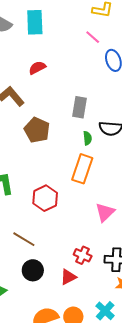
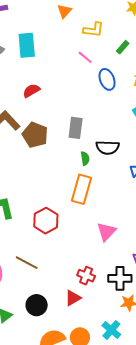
brown pentagon: (37, 130) -> (35, 135), moved
black circle: (33, 270) -> (37, 305), moved

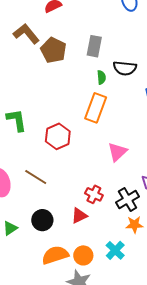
black cross: (120, 278) -> (128, 200), turned -35

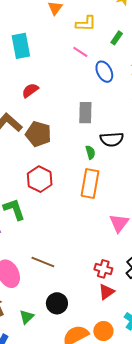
gray rectangle: (94, 46) -> (85, 113), moved
red hexagon: (58, 136) -> (40, 179), moved
red triangle: (79, 216) -> (106, 292), moved

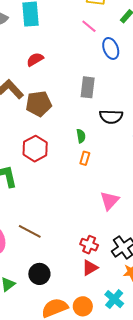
brown pentagon: (38, 134) -> (39, 104), turned -30
green semicircle: (90, 152) -> (81, 136), moved
orange rectangle: (90, 183) -> (85, 158), size x0.5

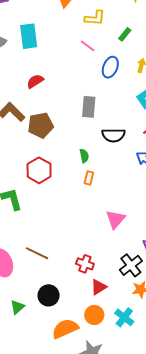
blue ellipse: (111, 48) -> (110, 67), turned 45
red cross: (89, 245) -> (85, 264), moved
orange circle: (83, 306) -> (94, 315), moved

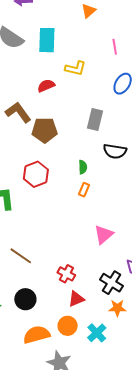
yellow L-shape: (95, 18) -> (75, 68), moved
pink line: (88, 46) -> (115, 47), moved, turned 35
black cross: (131, 265) -> (112, 283), turned -30

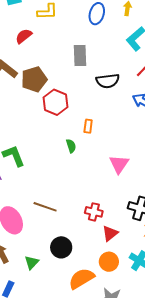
green semicircle: (83, 167) -> (71, 146), moved
red hexagon: (36, 174) -> (56, 102), moved

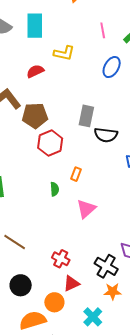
gray rectangle: (80, 56) -> (86, 116), moved
pink triangle: (119, 164) -> (86, 209), moved
orange circle: (109, 262) -> (54, 302), moved

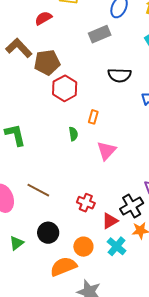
gray rectangle: (86, 116) -> (100, 34), moved, turned 60
black cross: (106, 266) -> (132, 206), turned 35
red triangle: (71, 283) -> (110, 221), moved
cyan cross: (93, 317) -> (117, 246), moved

